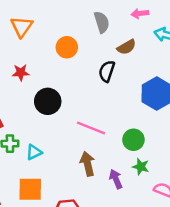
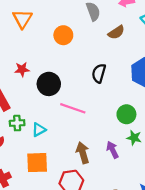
black semicircle: (107, 71) -> (99, 73), moved
red star: (21, 73) -> (22, 69), moved
pink line: (91, 128) -> (73, 108), moved
brown arrow: (88, 164) -> (83, 153), moved

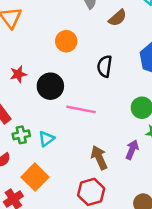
orange circle: (63, 35) -> (66, 41), moved
purple arrow: (113, 150) -> (132, 150), turned 56
orange square: (37, 163) -> (35, 177), moved, turned -35

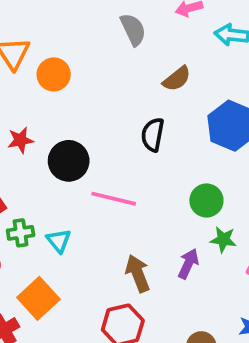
brown semicircle: (118, 18) -> (177, 79), moved
orange circle: (66, 41) -> (54, 74), moved
cyan triangle: (46, 139) -> (59, 241), turned -35

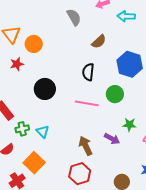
red star: (20, 140) -> (17, 64), moved
pink line: (114, 199) -> (87, 103), moved
green circle: (206, 200) -> (115, 94), moved
purple arrow: (188, 264) -> (112, 139), turned 98

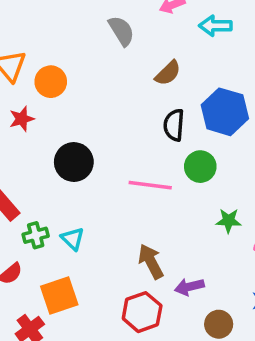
black semicircle: (88, 72) -> (174, 125), moved
purple arrow: (112, 139) -> (189, 287), moved, turned 140
orange square: (34, 163) -> (59, 295), turned 30

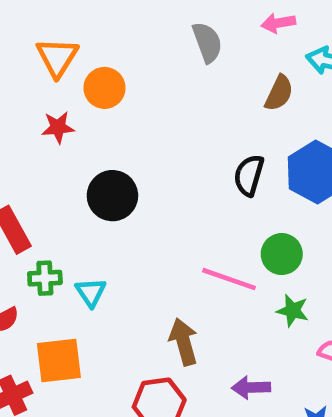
brown semicircle: (168, 73) -> (279, 93), moved, turned -32
green circle: (200, 167) -> (282, 254), moved
pink line: (150, 185) -> (229, 279), moved
purple arrow: (189, 287) -> (251, 388), moved

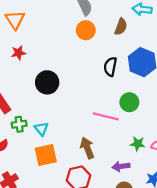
orange circle: (104, 88) -> (86, 30), moved
green star: (293, 311) -> (138, 144), moved
orange square: (59, 360) -> (46, 155), moved

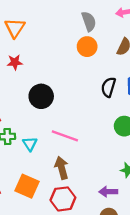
pink line: (106, 116) -> (65, 136), moved
brown arrow: (87, 148) -> (62, 168), moved
orange square: (46, 155) -> (27, 186), moved, turned 30

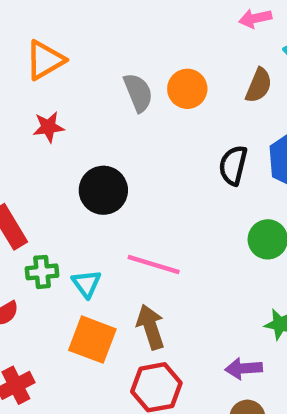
gray semicircle: (89, 21) -> (138, 93), moved
orange triangle: (15, 28) -> (45, 60), turned 30
orange square: (27, 186) -> (92, 340), moved

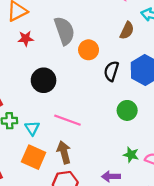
orange circle: (187, 89) -> (89, 50), moved
gray semicircle: (138, 93) -> (64, 31), size x1.4
red star: (48, 127) -> (26, 38), moved

